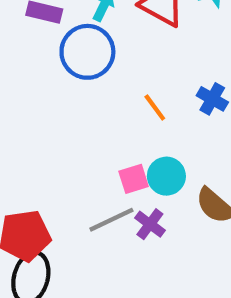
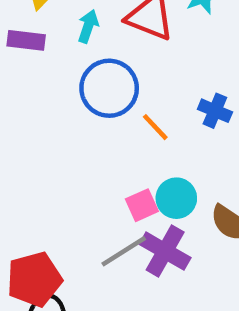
blue circle: (87, 52) -> (109, 88), moved
purple cross: (150, 224) -> (165, 251), size x1.5

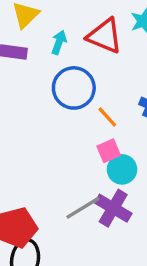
pink square: (142, 205) -> (109, 151), moved

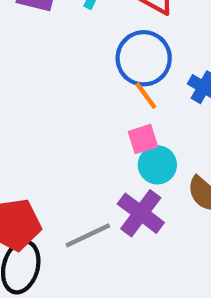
blue circle: (74, 88) -> (144, 58), moved
gray line: (83, 208) -> (88, 235), moved

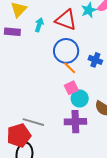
purple cross: (141, 213) -> (75, 122), turned -30
gray line: (88, 235) -> (33, 122), moved, turned 50

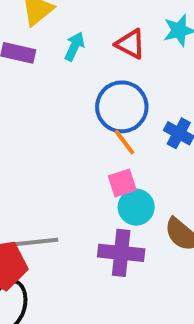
red triangle: (66, 20) -> (130, 44), size x0.7
gray line: (33, 122) -> (36, 242), turned -30

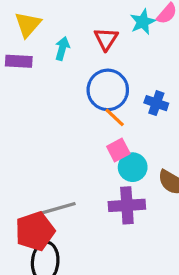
red triangle: (130, 44) -> (106, 39), turned 45

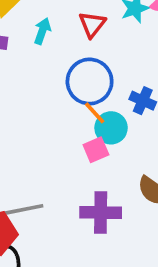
cyan circle: (133, 167) -> (111, 128), moved

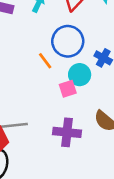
orange line: (95, 113) -> (45, 61), moved

